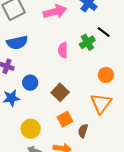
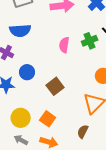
orange square: (65, 119) -> (48, 119), moved, turned -35
brown semicircle: (83, 131) -> (83, 132), moved

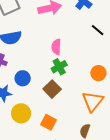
green cross: (90, 41) -> (59, 67), moved
yellow circle: (21, 118) -> (21, 113), moved

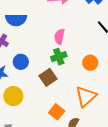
orange circle: (98, 73) -> (90, 63), moved
orange square: (48, 122) -> (57, 112), moved

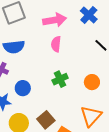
pink semicircle: (59, 37) -> (56, 44), moved
brown square: (48, 77) -> (46, 120), moved

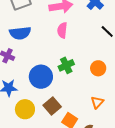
blue circle: (23, 88) -> (41, 77), moved, size x1.5
orange triangle: (91, 116) -> (97, 102), size x0.6

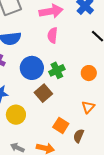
blue circle: (41, 77) -> (32, 68), moved
brown square: (52, 106) -> (43, 93), moved

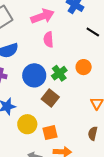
orange circle: (89, 73) -> (84, 67), moved
orange square: (61, 125) -> (50, 133), moved, turned -35

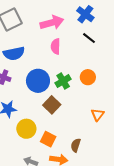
black line: (93, 32) -> (89, 38), moved
orange square: (50, 133) -> (48, 139), turned 35
brown semicircle: (93, 133) -> (76, 145), moved

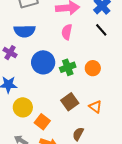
brown square: (52, 105) -> (70, 102), moved
orange triangle: (98, 115) -> (95, 107), turned -40
brown semicircle: (76, 145) -> (78, 134), moved

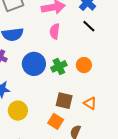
brown square: (70, 102) -> (64, 101), turned -36
orange square: (42, 122) -> (56, 121), moved

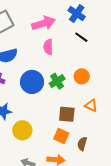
orange triangle: (90, 103) -> (91, 106), moved

